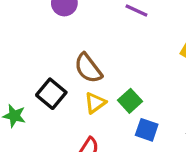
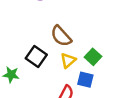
blue square: (147, 130) -> (85, 80), moved

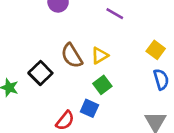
yellow triangle: (68, 60) -> (100, 56), moved

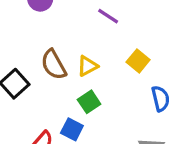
yellow square: (156, 50) -> (138, 61), moved

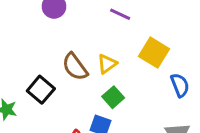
yellow square: (138, 61) -> (154, 53), size x1.4

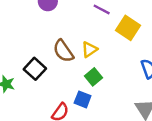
yellow square: (154, 53) -> (128, 28), moved

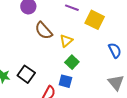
brown semicircle: (63, 51) -> (44, 31), moved
black square: (35, 69) -> (26, 74), moved

